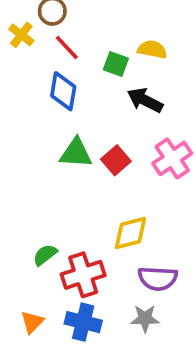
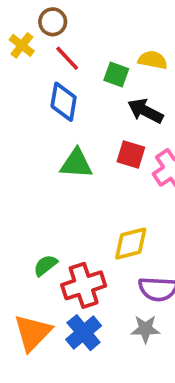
red square: (116, 160) -> (131, 154), moved, turned -32
orange triangle: (32, 322) -> (33, 333), size x1.6
blue cross: (83, 322) -> (84, 333), turned 36

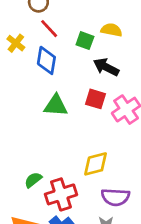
yellow cross: (22, 45) -> (16, 43), moved

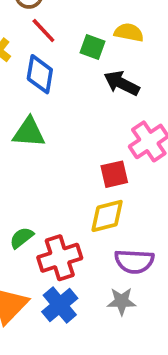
red square: (96, 99) -> (114, 174), moved, turned -30
green triangle: (56, 106) -> (29, 132), moved

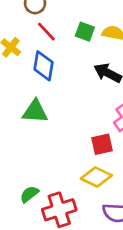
green square: (92, 47) -> (85, 32), moved
yellow diamond: (107, 216) -> (96, 177), turned 40

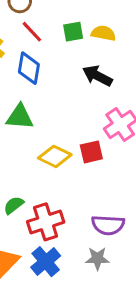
green square: (85, 32) -> (73, 32), turned -30
yellow diamond: (96, 177) -> (55, 156), moved

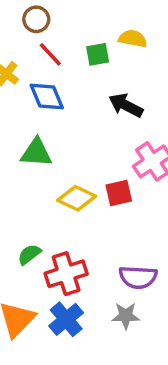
yellow semicircle: (103, 33) -> (133, 39), moved
blue diamond: (29, 68) -> (47, 96), turned -32

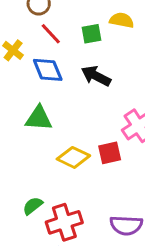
black arrow: (126, 105) -> (96, 76), moved

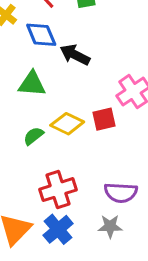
black arrow: (96, 76) -> (75, 55), moved
green semicircle: (33, 206) -> (34, 136), moved

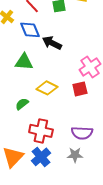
red square: (104, 119) -> (80, 89), moved
green semicircle: (34, 136) -> (22, 104), moved
red cross: (58, 190) -> (41, 131), turned 30

